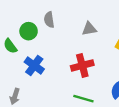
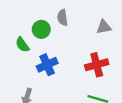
blue cross: (34, 65) -> (47, 65), turned 30

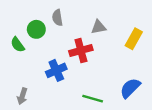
blue cross: (47, 65) -> (56, 70), moved
red cross: (97, 65) -> (81, 50), moved

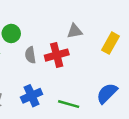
gray semicircle: (57, 18) -> (30, 55), moved
blue cross: (56, 70) -> (32, 96), moved

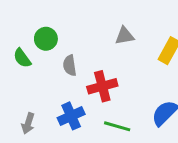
red cross: (57, 55) -> (102, 86), moved

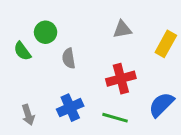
red cross: (102, 86) -> (121, 79), moved
gray arrow: (28, 123) -> (28, 115), turned -36

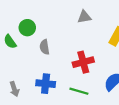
gray triangle: (122, 29) -> (84, 17), moved
blue cross: (70, 108) -> (46, 84), turned 30

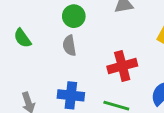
green circle: (27, 28) -> (74, 16), moved

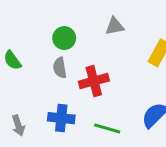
red cross: (122, 66) -> (94, 81), moved

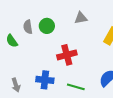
gray semicircle: (60, 68) -> (28, 27), moved

